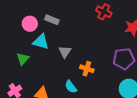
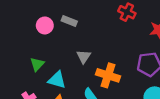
cyan triangle: (41, 42) -> (57, 80), moved
orange cross: (87, 69) -> (108, 75), size x1.5

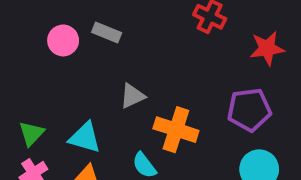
gray triangle: (84, 57) -> (132, 96), turned 32
green triangle: (37, 64) -> (31, 134), moved

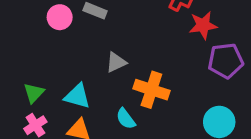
red star: (267, 48) -> (203, 25), moved
purple pentagon: (249, 110) -> (226, 61), moved

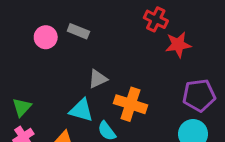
purple pentagon: (226, 61) -> (199, 95), moved
cyan triangle: (77, 96) -> (81, 110), moved

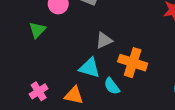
green triangle: (22, 107) -> (37, 30), moved

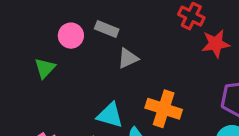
gray triangle: (104, 40) -> (128, 58), moved

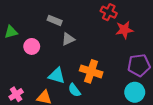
pink circle: (71, 36) -> (32, 46), moved
green triangle: (45, 68) -> (11, 32), moved, turned 32

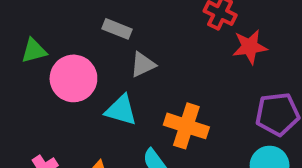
pink circle: (32, 46) -> (73, 78), size x1.5
cyan triangle: (57, 76) -> (121, 110), moved

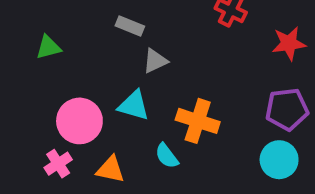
red star: (250, 47) -> (289, 43), moved
pink circle: (73, 78) -> (79, 121), moved

